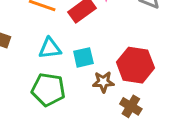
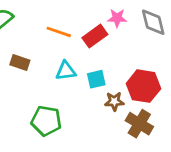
green pentagon: (48, 90) -> (46, 121), moved
brown cross: (131, 106) -> (139, 124), size x1.4

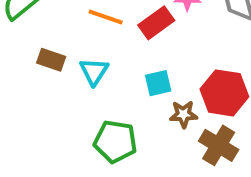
cyan triangle: (66, 71) -> (94, 71), moved, turned -50
green pentagon: (46, 121) -> (115, 142), moved

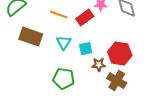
brown rectangle: (51, 60) -> (31, 37), size x1.6
cyan triangle: (94, 71) -> (64, 43), moved

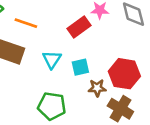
orange line: (59, 15) -> (26, 23), moved

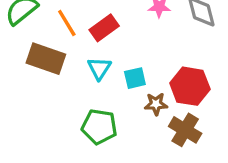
orange line: (26, 23) -> (67, 23), turned 40
red rectangle: (79, 27) -> (104, 28), moved

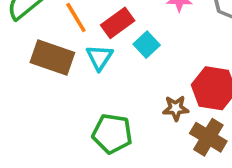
cyan triangle: (99, 68) -> (99, 57), moved
cyan square: (135, 78) -> (147, 45), moved, turned -30

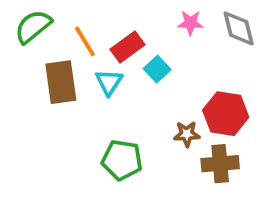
brown rectangle: (52, 57) -> (61, 82), turned 63
brown cross: (208, 137) -> (220, 164), turned -36

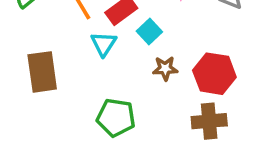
brown rectangle: (61, 82) -> (42, 72), moved
brown star: (187, 134) -> (165, 68), moved

